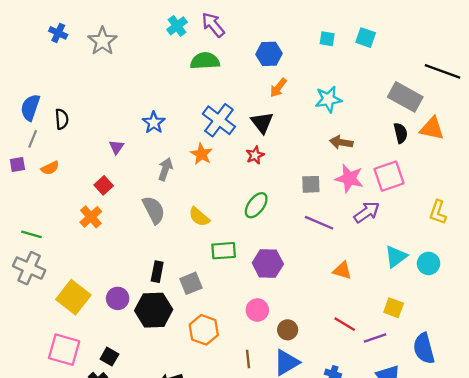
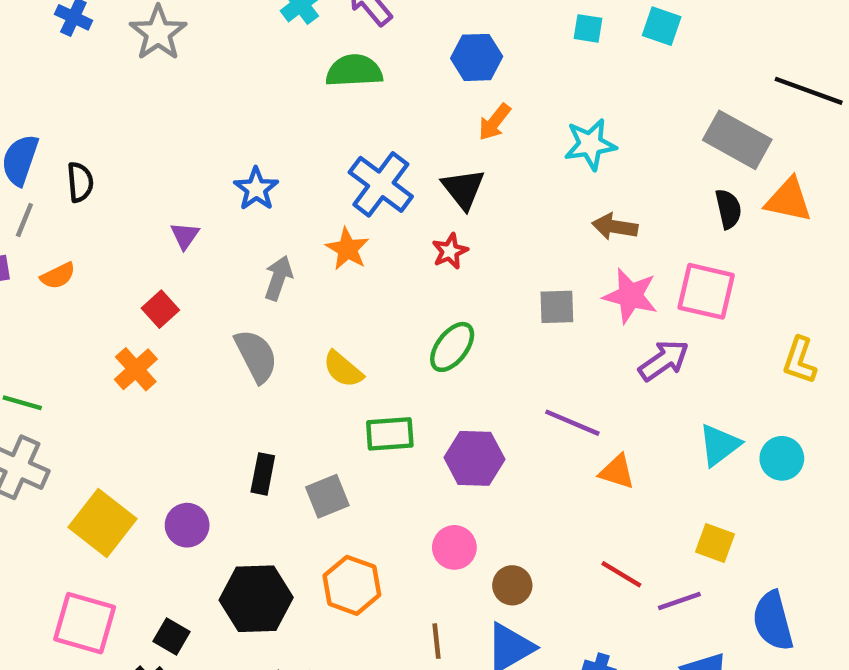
pink square: (389, 176) -> (706, 291), turned 32
purple line: (319, 223) -> (572, 423), moved
black hexagon: (154, 310) -> (256, 599), moved

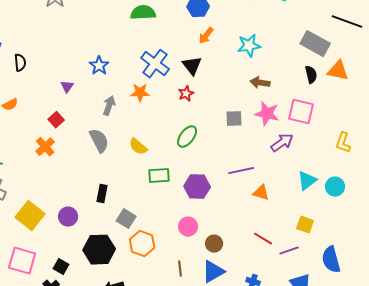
orange star: (347, 249) -> (140, 93), turned -30
purple line: (572, 423) -> (241, 171), turned -35
gray square: (327, 496) -> (126, 219), moved, turned -36

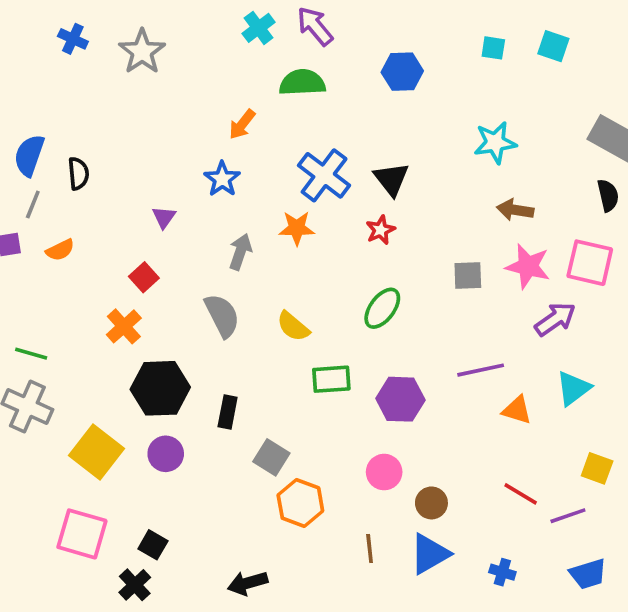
orange arrow: (206, 36) -> (242, 124), moved
cyan triangle: (307, 181) -> (573, 388), moved
black hexagon: (99, 250) -> (160, 388), moved

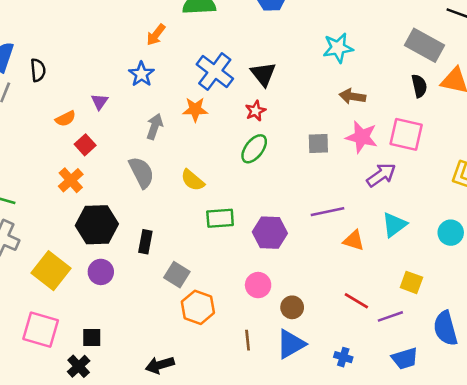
orange semicircle: (60, 250) -> (65, 119), moved
green ellipse: (382, 308) -> (254, 149), moved
black square: (153, 545) -> (92, 337), turned -30

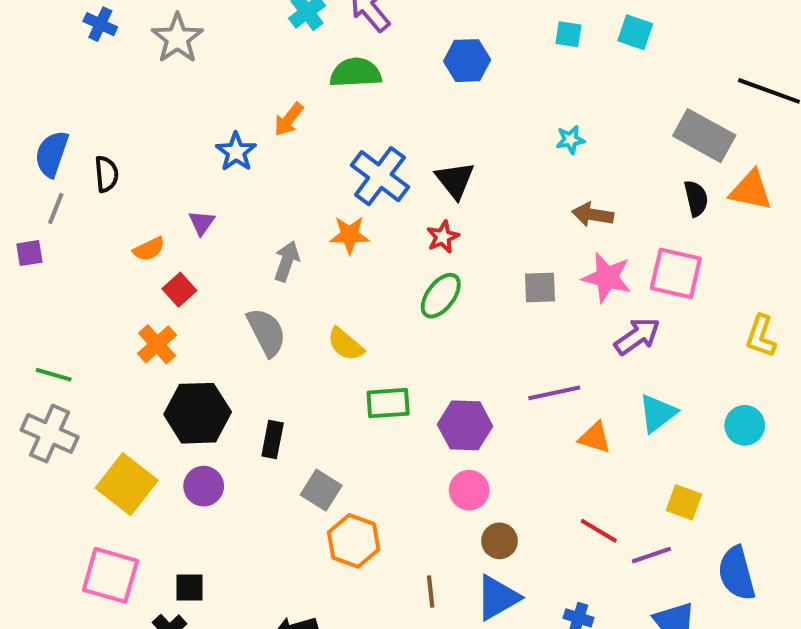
cyan star: (338, 48) -> (570, 140), size x0.6
blue star: (141, 74) -> (236, 152), moved
pink circle: (258, 285) -> (469, 490), moved

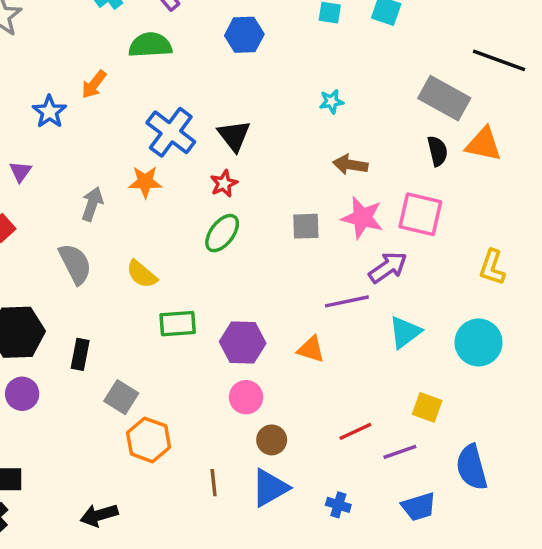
purple line: (554, 393) -> (347, 301), moved
cyan circle: (745, 425) -> (478, 342), size x1.4
orange triangle: (595, 438) -> (311, 349), moved
red line: (599, 531) -> (355, 431), turned -56

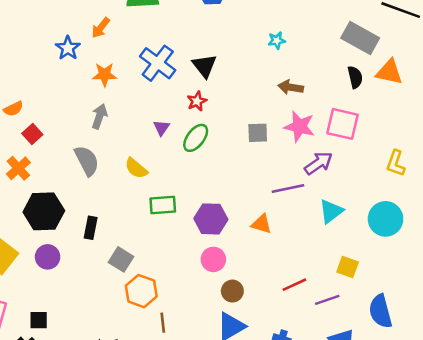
purple triangle: (20, 172) -> (161, 128), moved
orange star: (145, 182) -> (105, 75), moved
brown line: (214, 483) -> (163, 323), moved

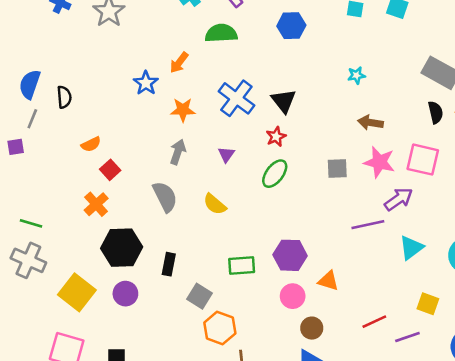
purple triangle: (161, 128) -> (226, 154), moved
green rectangle: (163, 205) -> (242, 266), moved
orange triangle: (261, 224) -> (328, 281), moved

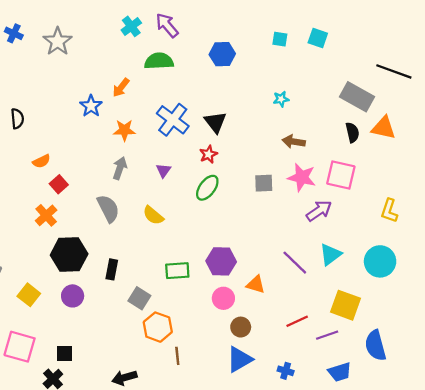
purple line: (368, 225) -> (295, 263), moved, turned 56
yellow square: (77, 292) -> (29, 295), size x0.7
yellow square: (428, 304) -> (345, 305), size x1.5

